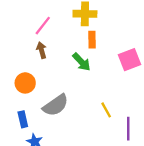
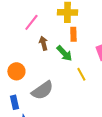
brown arrow: (42, 50) -> (43, 43), moved
yellow line: (106, 110) -> (81, 74), moved

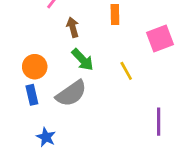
green arrow: (64, 53) -> (83, 60), moved
blue rectangle: (14, 102) -> (32, 95), moved

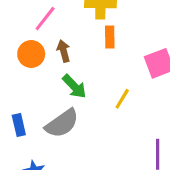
orange circle: (35, 67) -> (31, 54), moved
yellow line: (126, 71) -> (122, 99), turned 60

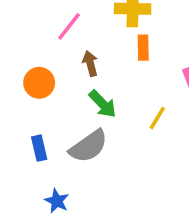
orange circle: (31, 54) -> (39, 83), moved

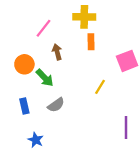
green arrow: (103, 104) -> (45, 78), moved
gray semicircle: (89, 146) -> (56, 105), size x0.7

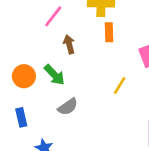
orange circle: (24, 64) -> (24, 76), moved
blue rectangle: (24, 106) -> (21, 117), moved

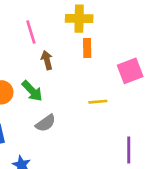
pink line: (53, 16) -> (31, 32), turned -55
yellow line: (120, 85) -> (98, 102), turned 54

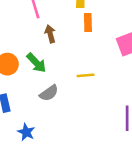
yellow line: (98, 102) -> (85, 75), moved

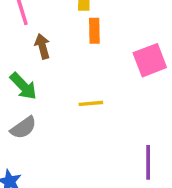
gray semicircle: (49, 93) -> (23, 128), moved

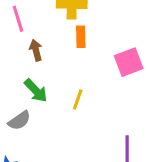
green arrow: (23, 86) -> (36, 91), moved
yellow line: (91, 103) -> (78, 100), turned -66

